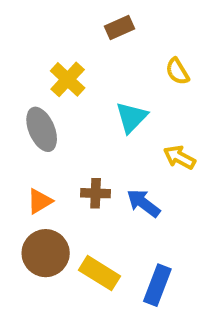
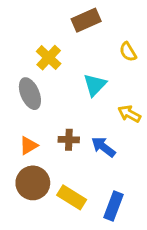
brown rectangle: (119, 28) -> (86, 20), size x1.4

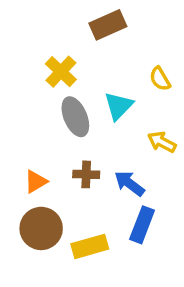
yellow semicircle: (128, 52) -> (160, 79), moved
gray ellipse: (30, 94) -> (75, 117), moved
yellow rectangle: (72, 197) -> (90, 246), turned -48
blue rectangle: (113, 206) -> (142, 225), moved

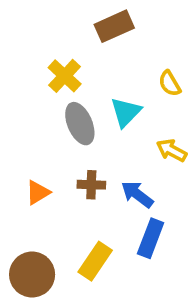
brown circle: (41, 228) -> (32, 275), moved
yellow rectangle: (90, 246) -> (95, 261), turned -40

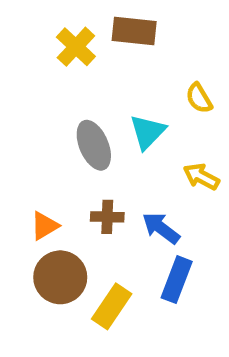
brown rectangle: (114, 26) -> (134, 31), turned 30
yellow cross: (65, 76) -> (76, 47), moved
brown circle: (32, 275) -> (60, 277), moved

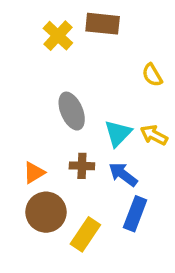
cyan triangle: (148, 132) -> (118, 133), moved

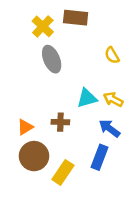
gray ellipse: (72, 111) -> (52, 59), moved
cyan triangle: (118, 133) -> (87, 98), turned 30
blue arrow: (123, 174) -> (110, 128), moved

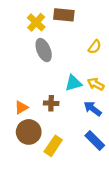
yellow semicircle: (112, 55) -> (95, 47), turned -112
blue rectangle: (99, 157) -> (95, 140), moved, turned -66

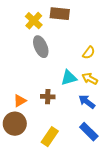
yellow semicircle: (95, 47) -> (89, 53), moved
brown circle: (29, 132) -> (15, 124), moved

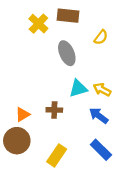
gray ellipse: (41, 47) -> (67, 53), moved
yellow semicircle: (89, 53) -> (101, 37), moved

